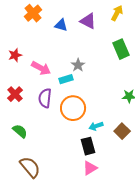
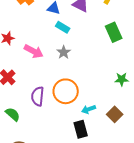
gray star: (78, 65) -> (64, 52), moved
cyan rectangle: (66, 79) -> (63, 27), moved, turned 48
purple semicircle: (45, 98) -> (38, 96), moved

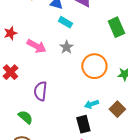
orange circle: (66, 91) -> (94, 66), moved
green semicircle: (13, 114) -> (25, 117), moved

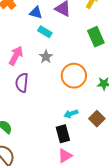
pink arrow: (36, 46) -> (16, 56), turned -90
purple semicircle: (40, 91) -> (22, 83), moved

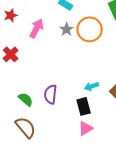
orange circle: (74, 76) -> (90, 29), moved
purple semicircle: (22, 83) -> (51, 94), moved

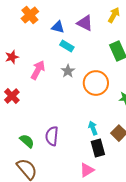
orange circle: (90, 29) -> (96, 83), moved
cyan arrow: (92, 86) -> (93, 128), turned 88
black rectangle: (84, 106) -> (98, 148), moved

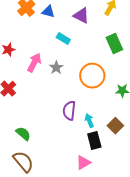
blue triangle: (58, 27) -> (48, 12), moved
gray star: (68, 71) -> (56, 68), moved
purple semicircle: (52, 136) -> (69, 111), moved

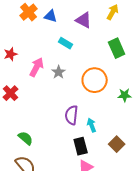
brown square: (115, 126) -> (117, 144), moved
black rectangle: (94, 141) -> (81, 146), moved

